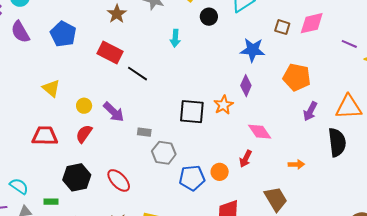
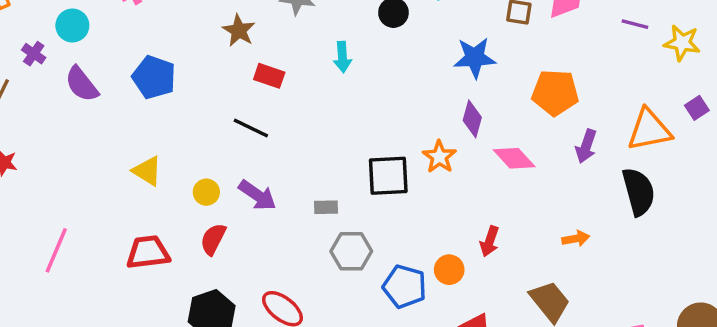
red rectangle: (110, 52) -> (269, 76), moved, size x0.7
black line: (138, 74) -> (251, 128), moved
gray rectangle: (144, 132) -> (326, 207), moved
pink diamond: (260, 132) -> (514, 158), moved
blue pentagon: (192, 178) -> (405, 286), turned 30

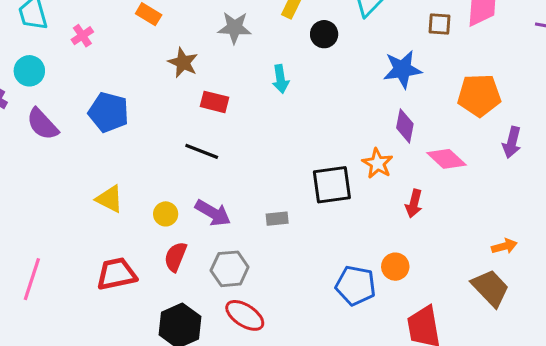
orange arrow: (576, 239) -> (504, 246), moved
red arrow: (490, 241) -> (414, 204), moved
gray hexagon: (351, 251) -> (230, 269), moved

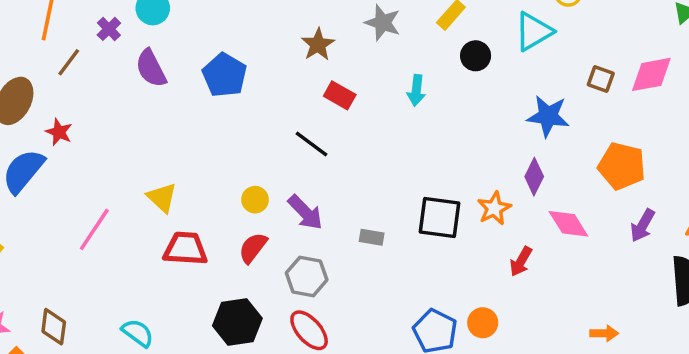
yellow triangle: (110, 199) -> (162, 198), moved

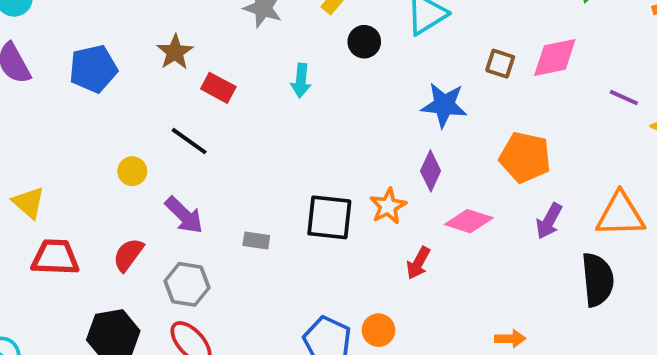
brown star: (318, 44) -> (175, 52), moved
blue pentagon: (224, 75) -> (93, 69), turned 30
yellow circle: (255, 200) -> (132, 171), moved
pink diamond: (568, 224) -> (469, 221), turned -39

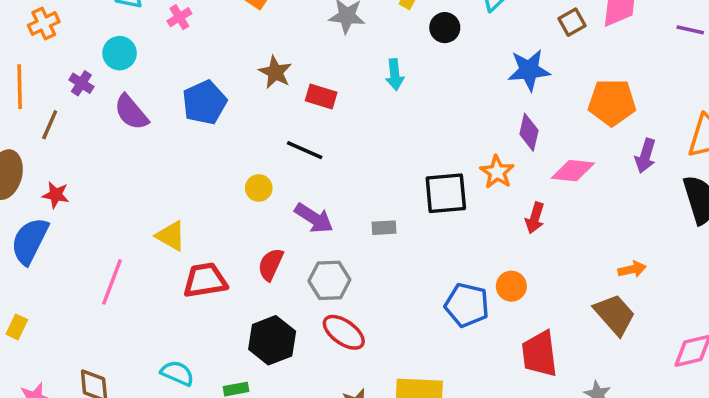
brown square: (500, 64) -> (572, 22), turned -36

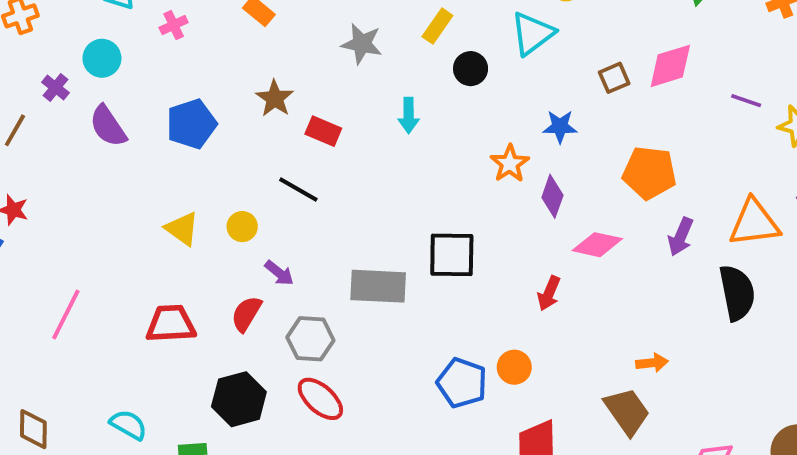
blue star: (529, 70) -> (560, 126), size x0.7
orange star: (497, 172) -> (510, 164), moved
purple arrow: (314, 218) -> (279, 273), moved, size x0.7
gray rectangle: (384, 228) -> (378, 286), size x2.0
yellow triangle: (171, 236) -> (182, 229), moved

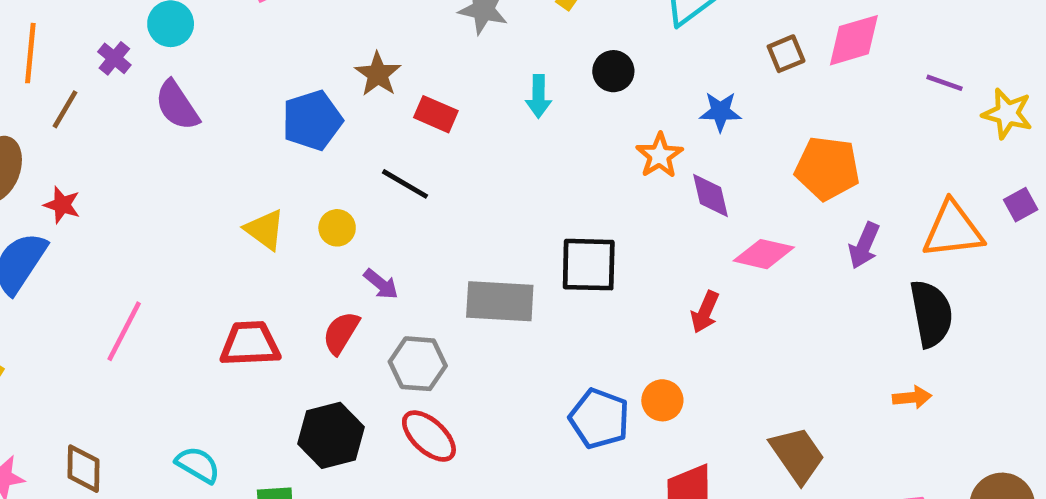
black circle: (471, 69) -> (613, 71), moved
blue pentagon: (191, 124) -> (312, 120), moved
purple diamond: (552, 196) -> (710, 195), turned -33
orange arrow: (652, 363) -> (912, 397), moved

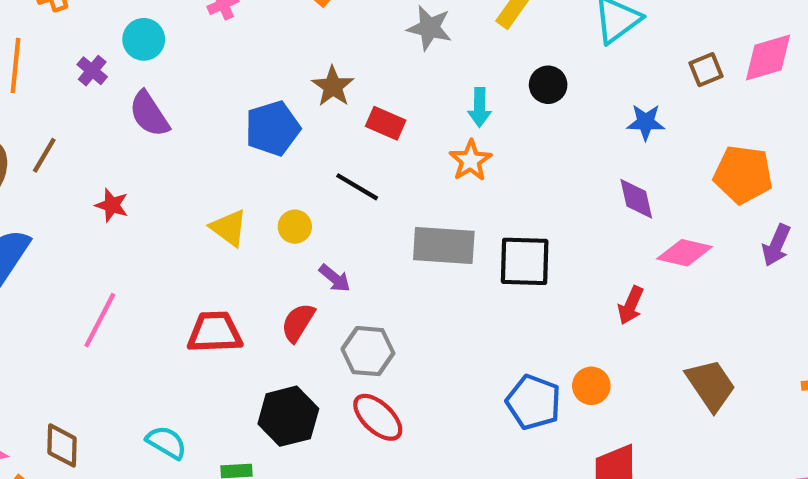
brown line: (65, 109) -> (44, 155), moved
orange star: (659, 155) -> (470, 161), moved
red star: (62, 205) -> (112, 205), moved
gray rectangle: (500, 301) -> (444, 245), moved
brown trapezoid: (797, 455) -> (711, 385), moved

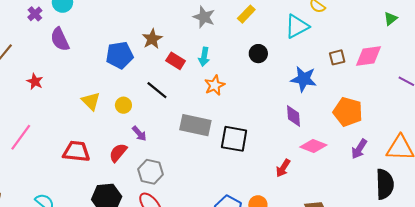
cyan arrow: (480, 107) -> (204, 57), moved
blue star: (646, 122) -> (304, 79), size x1.4

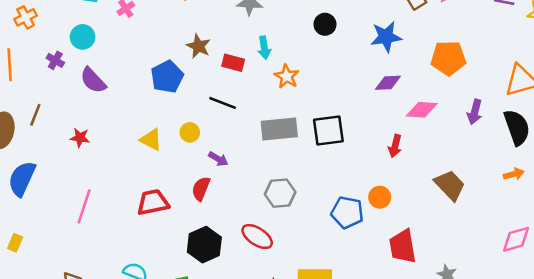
purple diamond: (293, 116) -> (388, 83), turned -70
purple arrow: (359, 149) -> (475, 112), moved
gray hexagon: (150, 172) -> (280, 193), moved

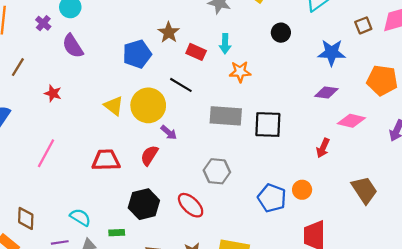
orange star: (287, 76) -> (240, 72), turned 30
yellow circle: (190, 132) -> (148, 105), size x2.0

